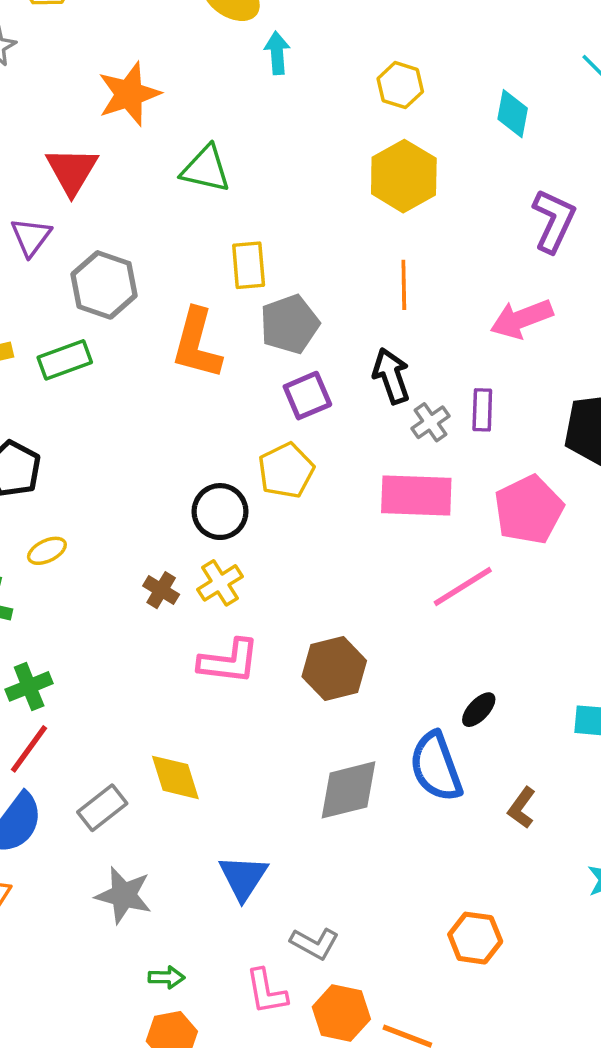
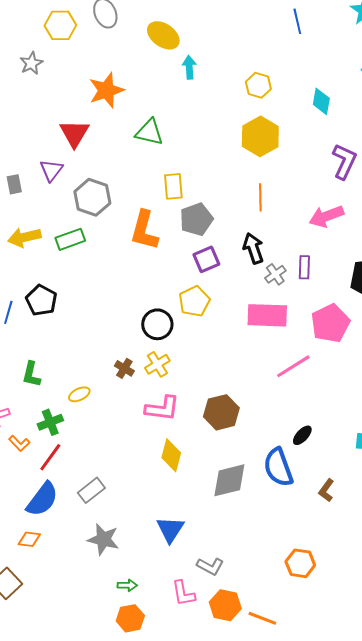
yellow ellipse: (47, 551) -> (79, 394), moved
yellow diamond: (175, 777) -> (171, 455), moved, turned 32

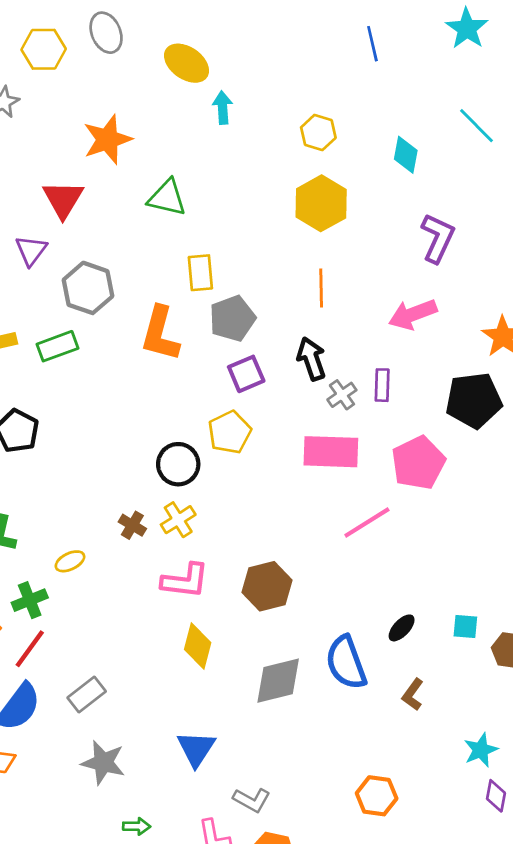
black ellipse: (302, 435) -> (402, 628), moved

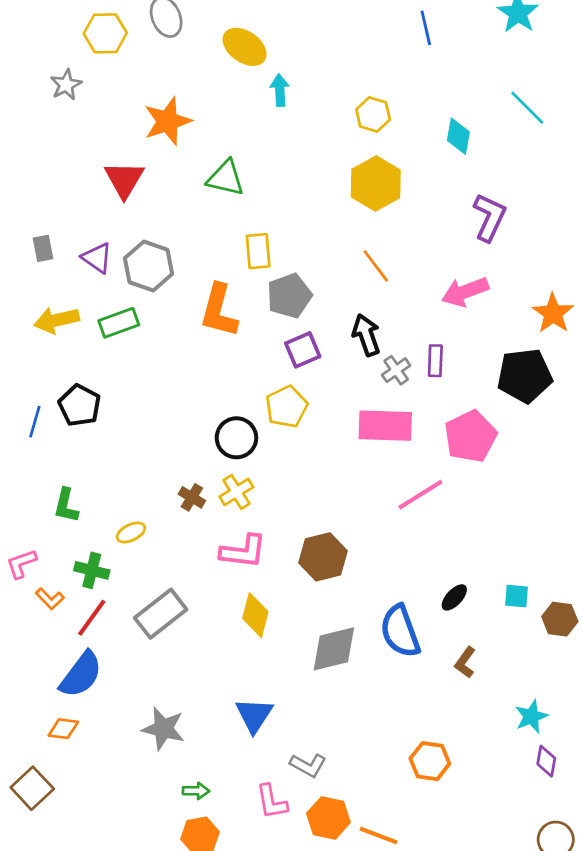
purple triangle: (31, 250) -> (97, 258), moved, turned -32
orange line: (321, 288) -> (376, 266), turned -36
green cross: (30, 600) -> (92, 570), turned 36
gray rectangle: (87, 695) -> (161, 614), moved, size x1.4

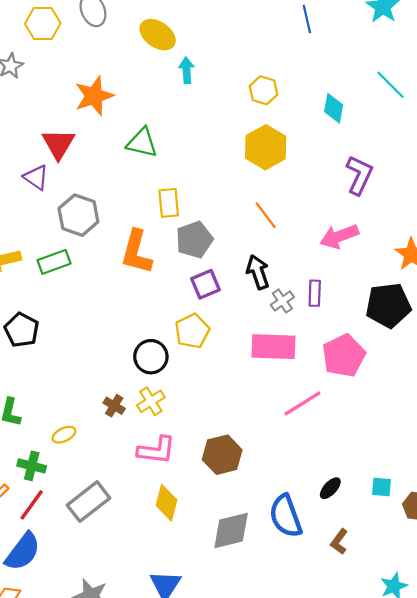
purple triangle: (97, 258) -> (36, 177), moved

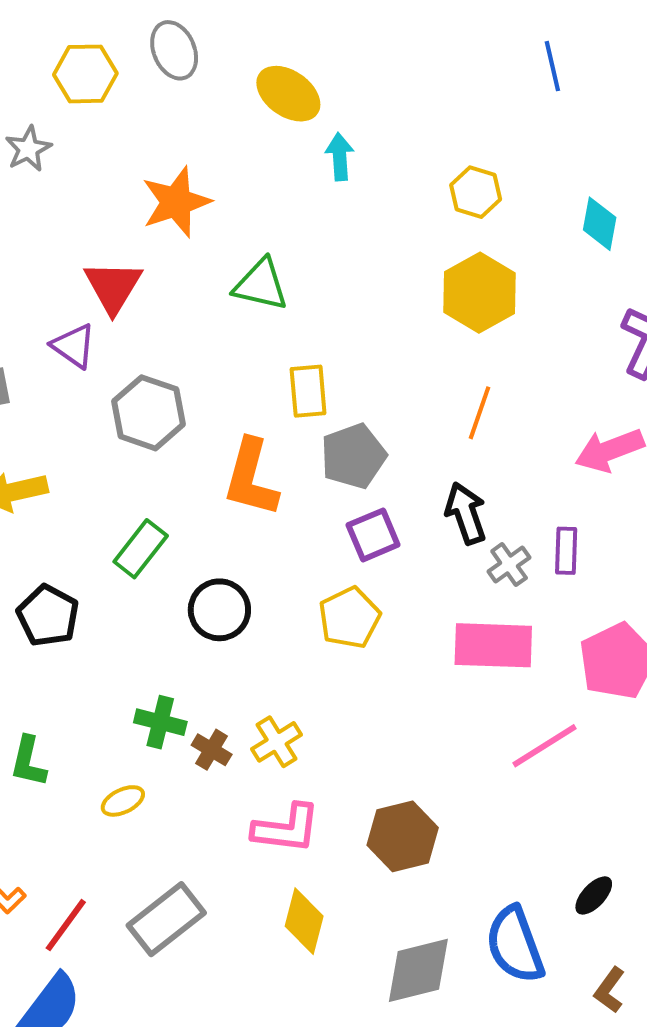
orange line: (266, 215) -> (479, 413), turned 56
green rectangle: (54, 262) -> (141, 549), moved, turned -32
black circle: (151, 357) -> (219, 610), moved
green cross: (32, 466) -> (160, 722), moved

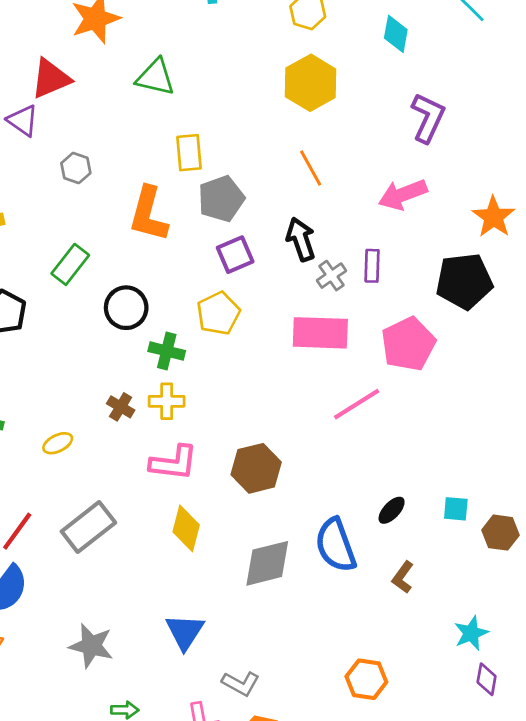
red triangle: (113, 287) -> (51, 79), turned 36
gray hexagon: (148, 413) -> (76, 168), size x0.6
orange line: (479, 413) -> (311, 168), turned -48
green cross: (160, 722) -> (167, 351), moved
yellow cross: (277, 742) -> (167, 401), turned 32

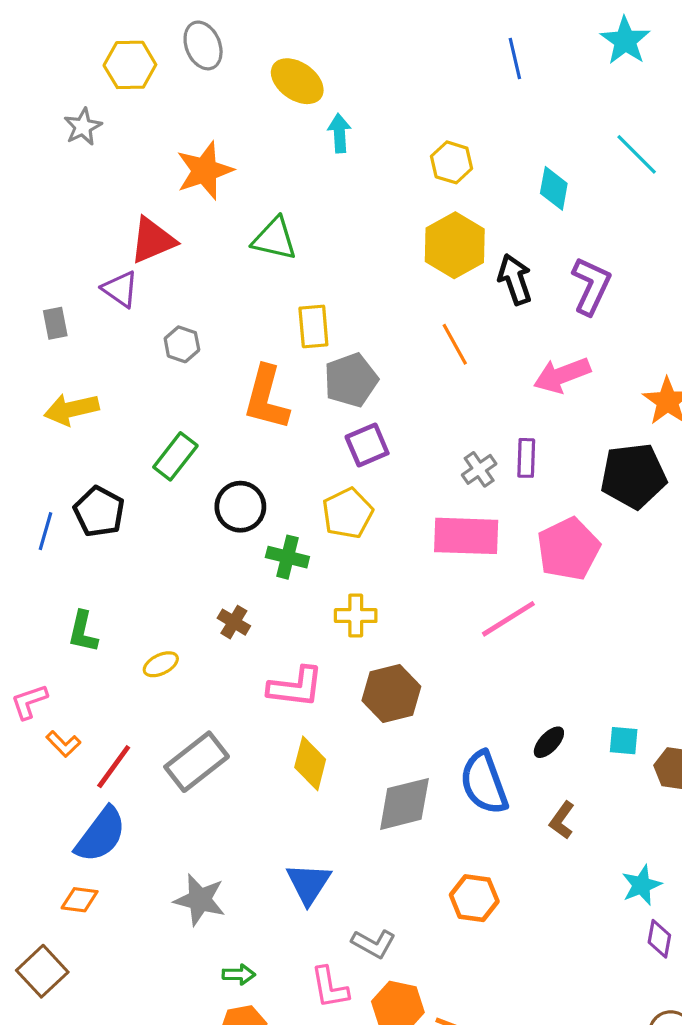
black arrow: (301, 239) -> (515, 279), moved
yellow cross: (167, 401) -> (356, 616), moved
orange hexagon: (366, 679) -> (474, 898), moved

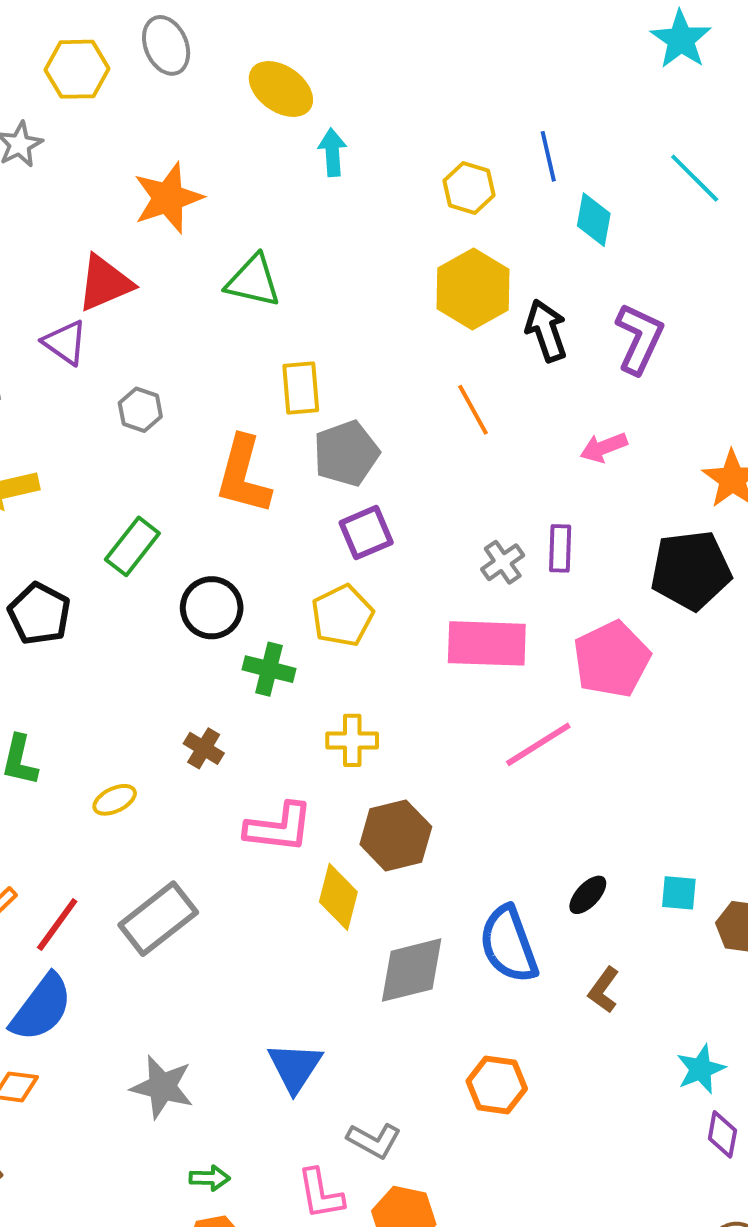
blue line: (515, 58) -> (548, 156), moved
pink arrow: (562, 375) -> (604, 447), size x0.7
yellow diamond: (310, 763) -> (338, 897), moved

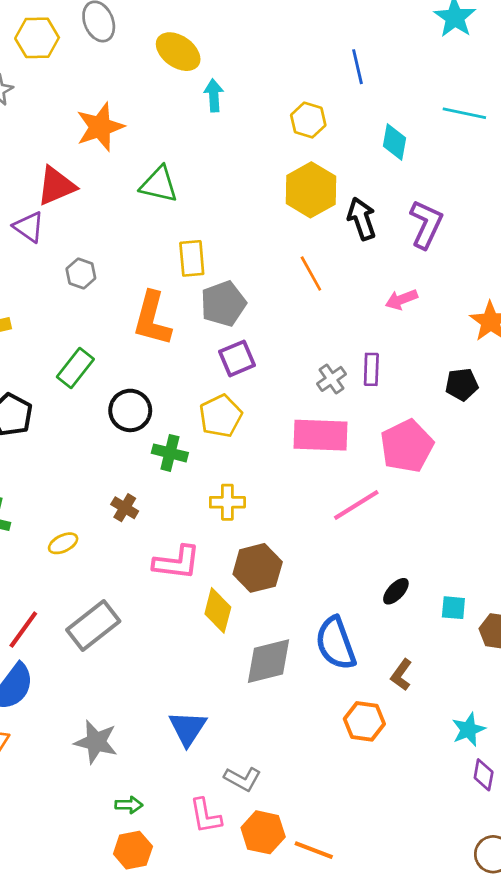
blue line: (548, 156) -> (358, 67), moved
cyan line: (695, 178) -> (464, 113), turned -33
black pentagon: (691, 570) -> (462, 384), size x0.6
black ellipse: (588, 895) -> (396, 591), moved
orange hexagon: (497, 1085) -> (364, 721), moved

